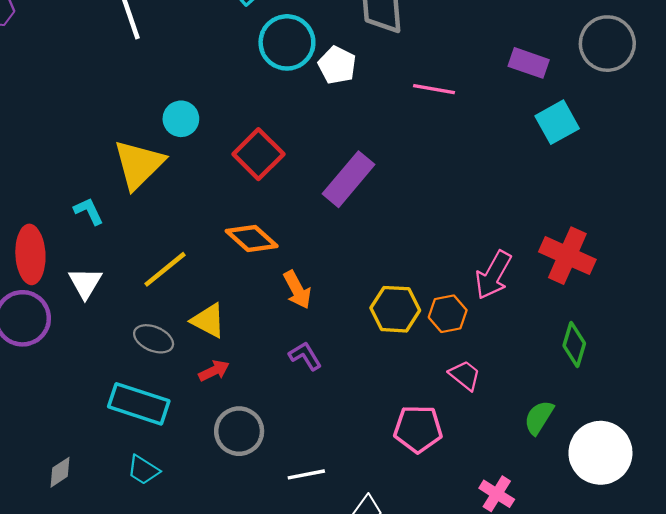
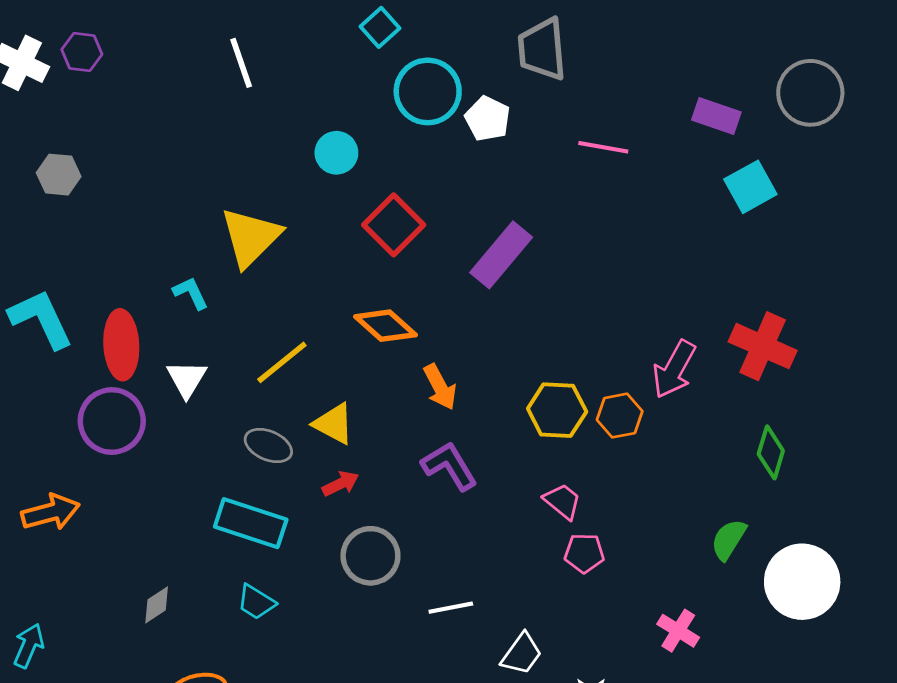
cyan circle: (181, 119) -> (336, 153), moved
purple L-shape: (305, 356) -> (449, 466), size x1.4
pink trapezoid: (465, 375) -> (562, 501), moved
pink pentagon: (418, 429) -> (584, 553), size x0.7

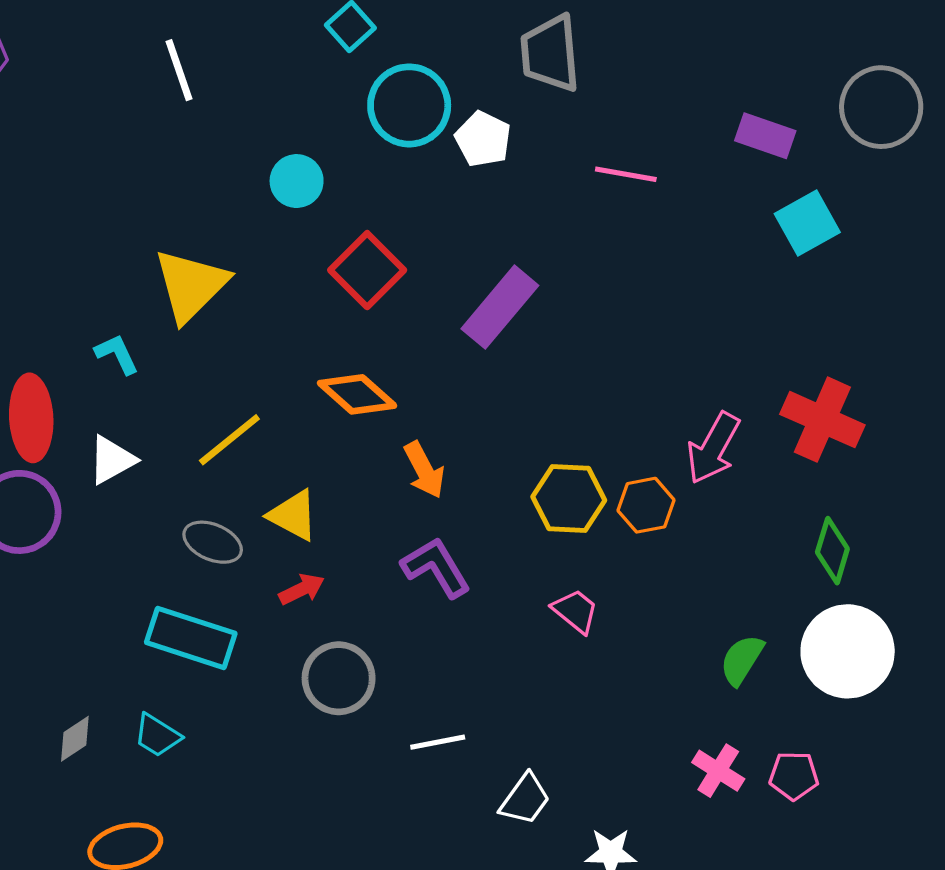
white triangle: (187, 379) -> (112, 460), turned 30
green semicircle: (729, 539) -> (742, 660), moved
pink pentagon: (584, 553) -> (794, 776), moved
white circle: (802, 582) -> (848, 651), moved
cyan trapezoid: (256, 602) -> (157, 735), moved

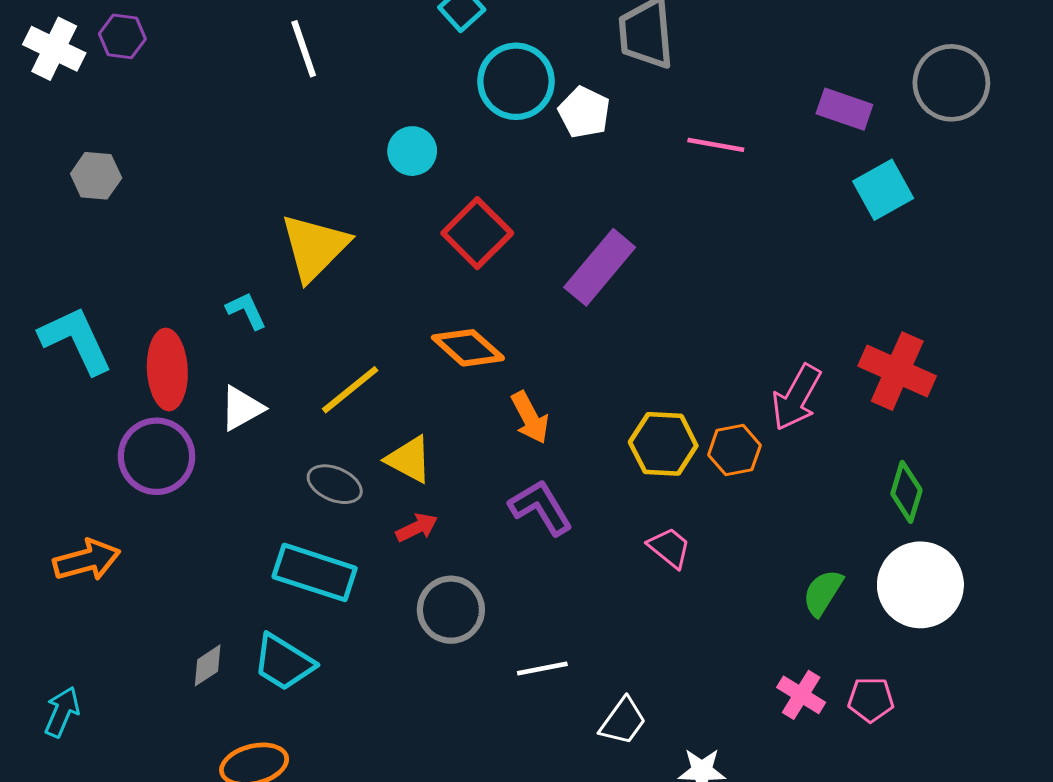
cyan trapezoid: (157, 735) -> (284, 662), size x1.4

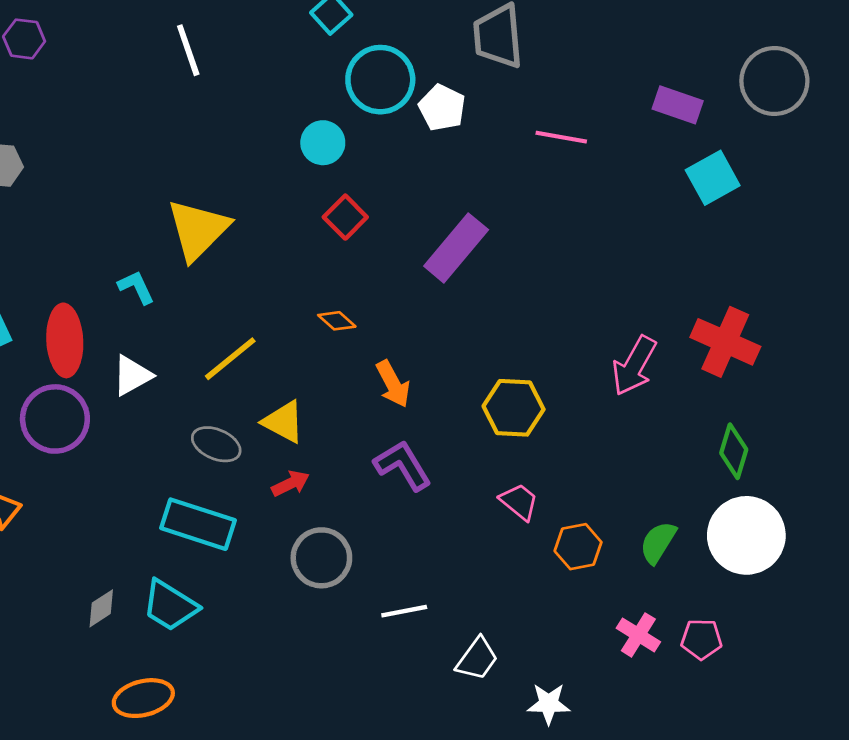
cyan circle: (412, 151) -> (323, 143), moved
red square: (477, 233) -> (345, 217), size x0.7
orange diamond: (468, 348) -> (337, 321), size x0.6
orange hexagon: (734, 450) -> (578, 547), moved

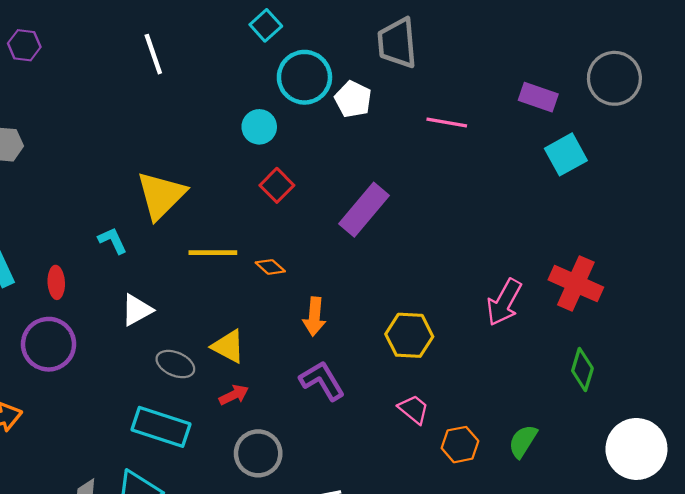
red ellipse: (65, 340) -> (56, 282), size x0.6
yellow line: (230, 359) -> (213, 253), moved, turned 39
white triangle: (132, 376) -> (137, 310), moved
orange arrow: (393, 384) -> (314, 317), turned 33
white circle: (746, 535) -> (636, 449), moved

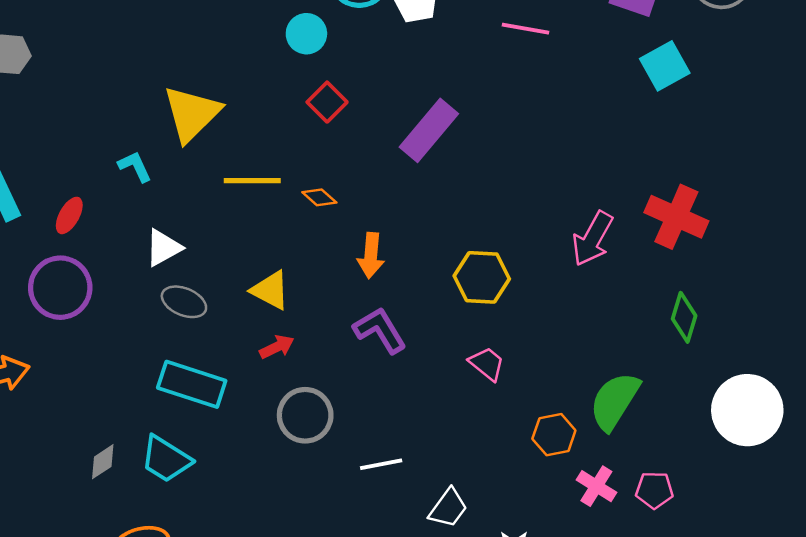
red ellipse: (56, 282) -> (69, 215), turned 32
gray ellipse: (175, 364) -> (184, 302), moved
green semicircle: (523, 441) -> (614, 401), size x1.5
orange hexagon: (460, 445) -> (554, 435), moved

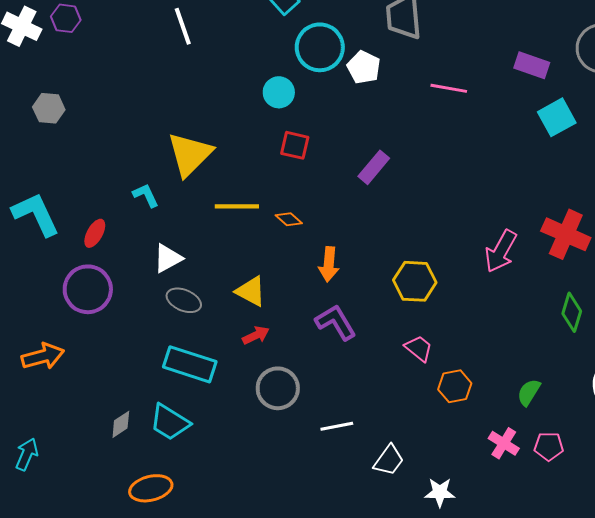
red square: (327, 102) -> (295, 145), turned -32
purple rectangle: (429, 130) -> (374, 167), size x0.7
green semicircle: (614, 401) -> (529, 392), moved, size x0.6
orange hexagon: (554, 435) -> (455, 386), moved

